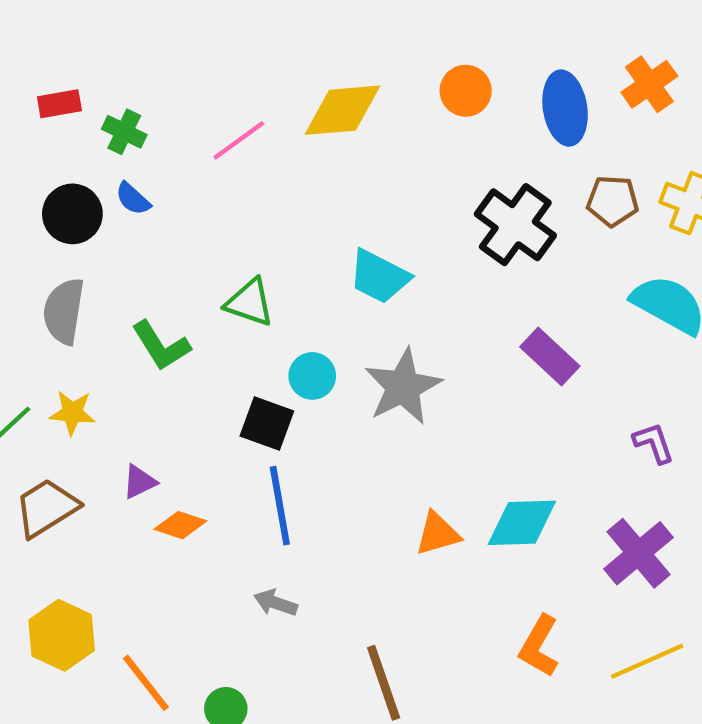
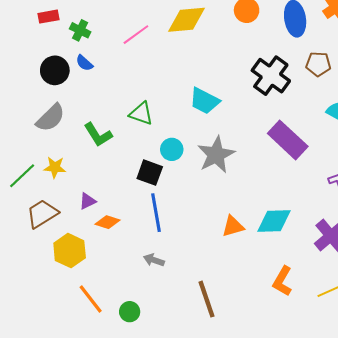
gray semicircle: (64, 311) -> (51, 118), turned -144
purple rectangle: (550, 357) -> (288, 140), size x1.4
yellow hexagon: (62, 635) -> (70, 251), moved

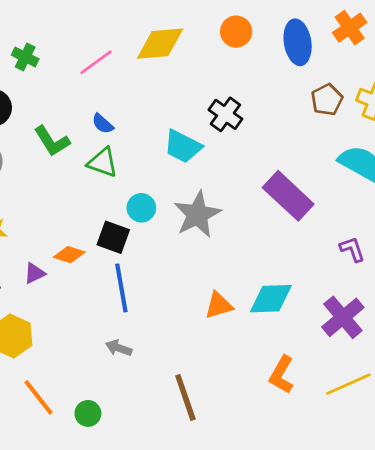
blue semicircle: (84, 63) -> (103, 124), moved
brown pentagon: (318, 64) -> (327, 100), turned -30
black cross: (271, 76) -> (225, 114), moved, size x0.7
green L-shape: (98, 135) -> (52, 141), moved
orange diamond: (107, 222) -> (69, 255), moved

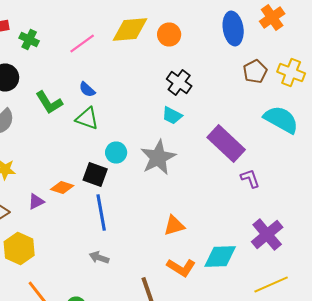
orange circle: (236, 32) -> (169, 34), moved
cyan trapezoid: (183, 146) -> (172, 116), moved, size x0.7
purple L-shape: (352, 249) -> (250, 178), moved
cyan diamond: (271, 299) -> (220, 256), moved
orange L-shape: (282, 375) -> (181, 268), moved, turned -88

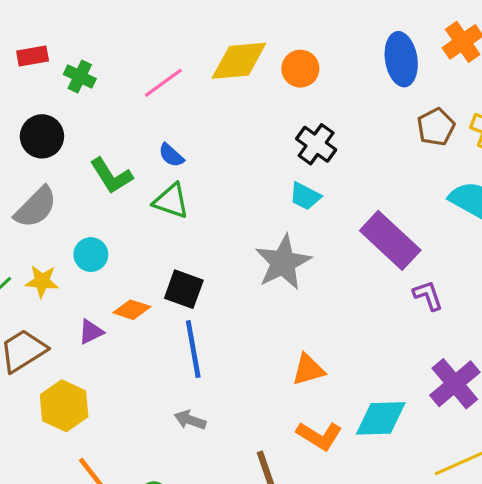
cyan circle: (116, 152) -> (91, 255), moved

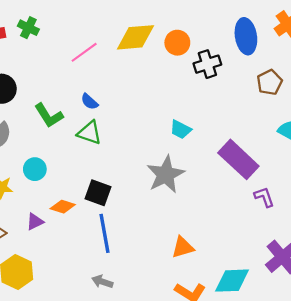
green cross: (80, 76) -> (28, 28), moved
black cross: (316, 144) -> (207, 64), moved, turned 36

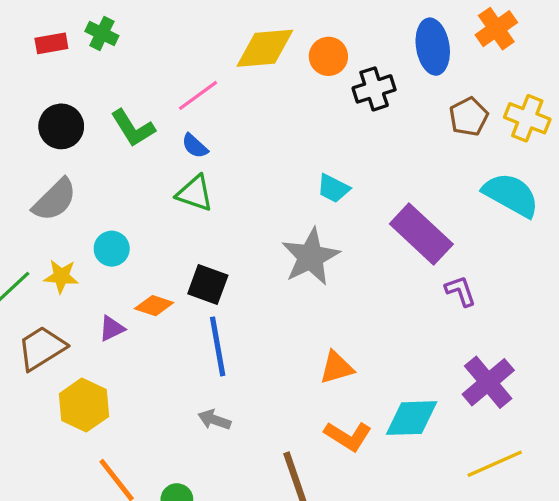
pink line: (84, 52) -> (198, 95), moved
green L-shape: (49, 116) -> (133, 128), moved

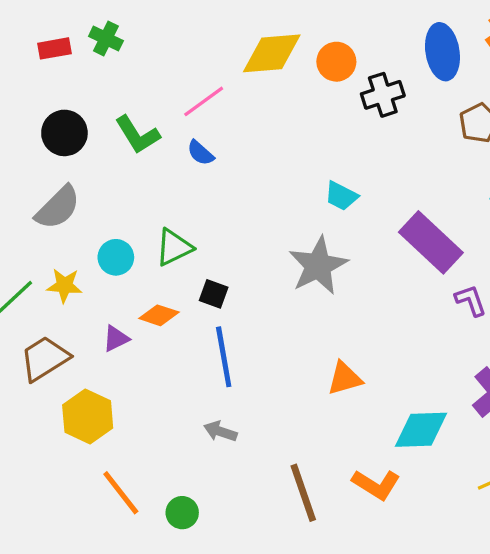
green triangle: (195, 193) -> (174, 247), moved, turned -45
black square: (208, 284) -> (214, 294), size x0.7
orange L-shape: (348, 436) -> (376, 484), moved

